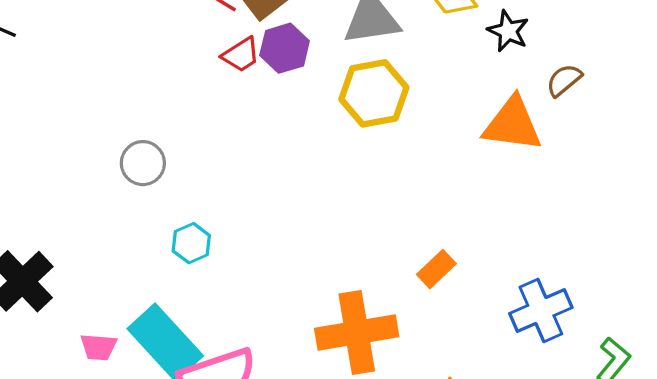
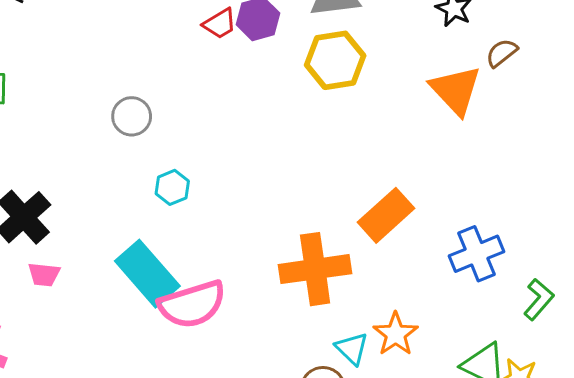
orange triangle: (512, 124) -> (456, 90), turned 38
orange rectangle: (436, 269) -> (386, 215), size x1.6
pink trapezoid: (99, 347) -> (44, 274), moved

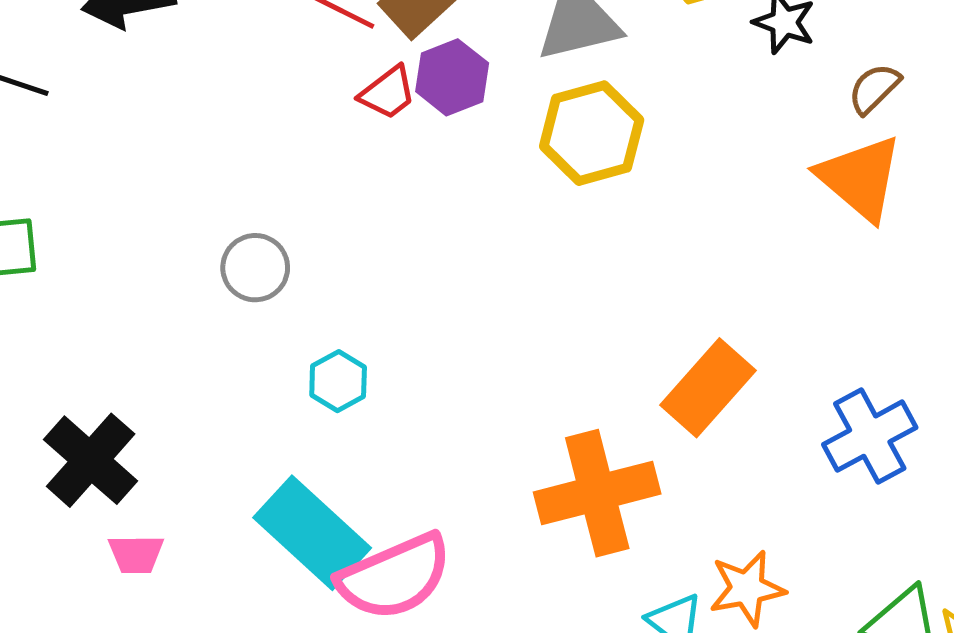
orange triangle: (456, 90) -> (860, 178), moved
orange star: (396, 334) -> (747, 589), turned 30

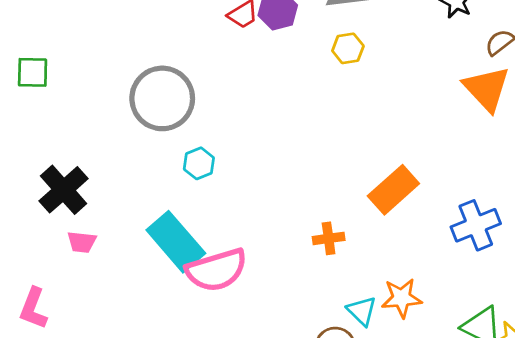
yellow hexagon: (592, 133) -> (348, 48), size x0.6
gray circle: (255, 268) -> (162, 98), size x1.8
orange cross: (597, 493) -> (329, 238), size x0.5

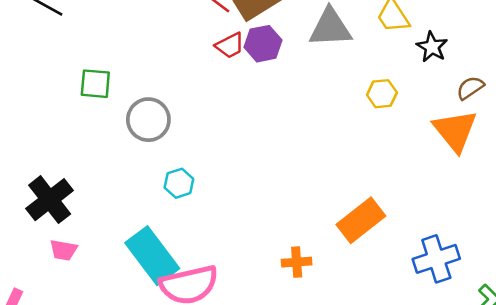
yellow hexagon: (348, 48) -> (382, 94), moved
green square: (33, 72) -> (95, 84), moved
gray circle: (162, 98) -> (148, 120), size x0.7

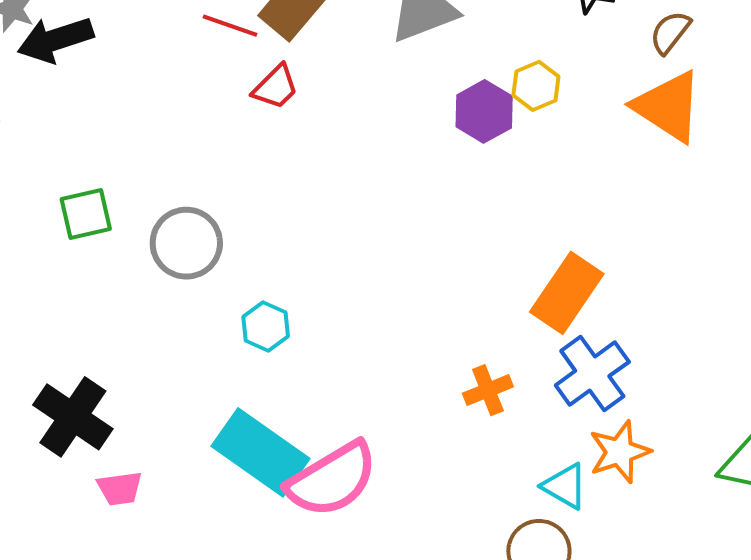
purple hexagon: (263, 44) -> (484, 111), moved
blue cross: (436, 259) -> (592, 374), moved

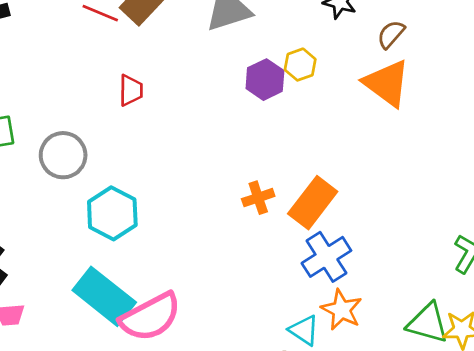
red trapezoid: (275, 87) -> (131, 90), moved, turned -48
cyan hexagon: (266, 327) -> (112, 213), size x1.6
orange cross: (488, 390) -> (258, 198), moved
orange star: (620, 452) -> (342, 310), turned -30

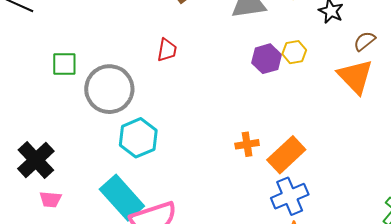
gray circle: (63, 155) -> (109, 89), size x1.4

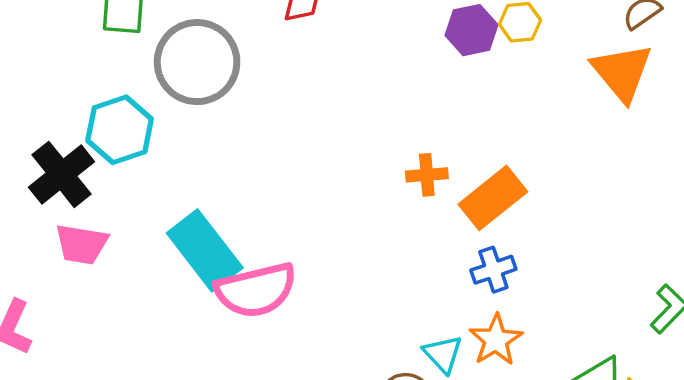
cyan hexagon: (138, 138) -> (120, 130), moved
blue cross: (290, 196) -> (493, 270), size x0.7
pink trapezoid: (51, 199) -> (82, 244), size x1.4

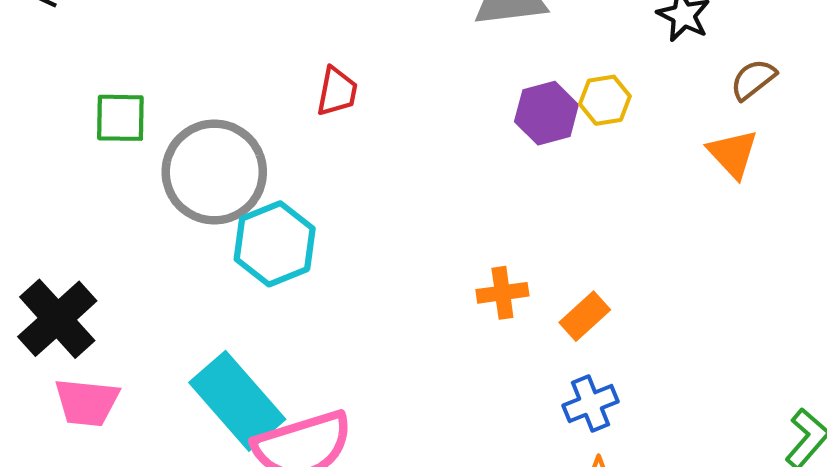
orange triangle: (622, 72) -> (733, 154), size x0.7
cyan hexagon: (120, 130) -> (275, 244), moved
orange rectangle: (493, 198) -> (585, 316), size x0.6

